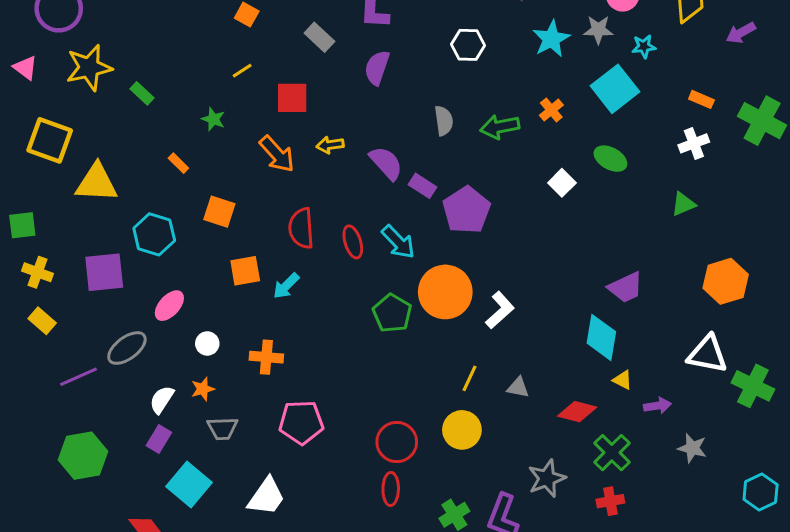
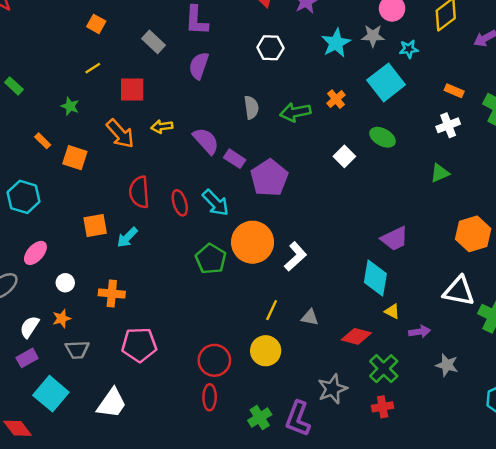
orange square: (219, 212) -> (75, 158), moved
purple rectangle: (159, 439) -> (27, 358), turned 30

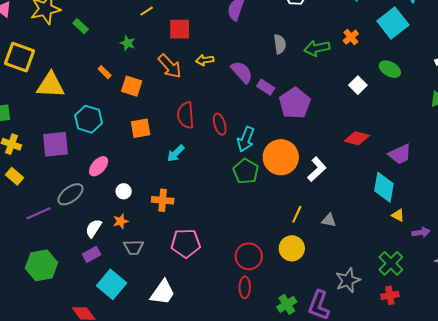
cyan arrow: (216, 203) -> (246, 139), moved, turned 65
orange square: (95, 226) -> (141, 128), moved
red diamond: (356, 336) -> (357, 138), moved

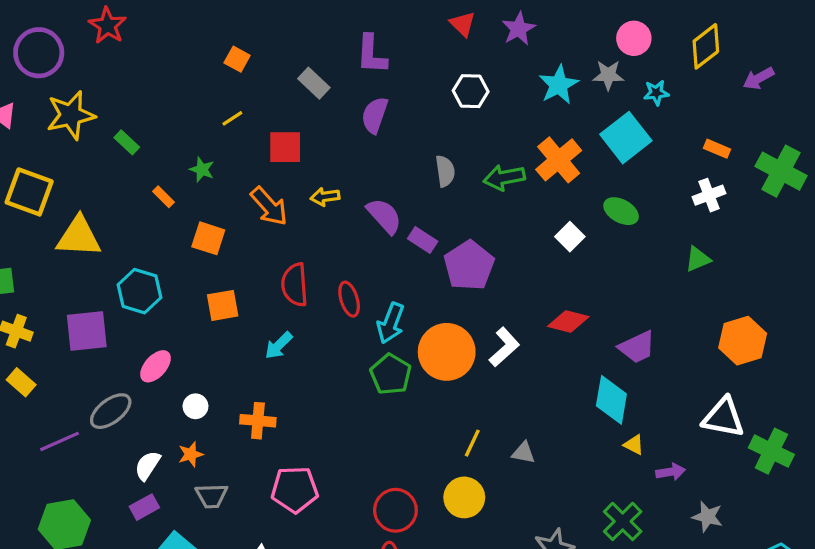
orange cross: (351, 37) -> (559, 160), size x1.8
orange rectangle: (105, 72) -> (163, 197), moved
white L-shape: (317, 169) -> (504, 347), moved

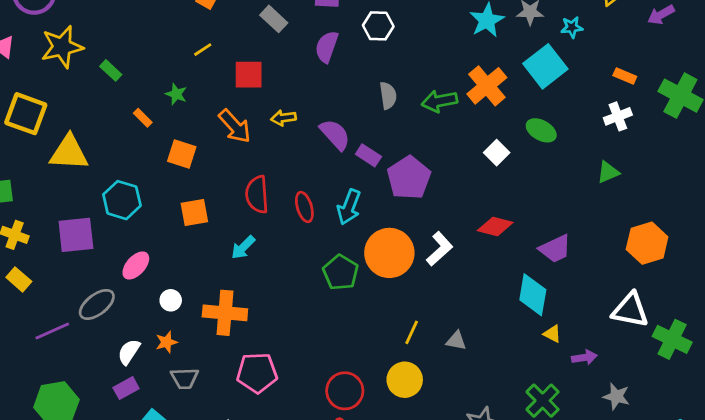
white hexagon: (471, 91) -> (378, 26), moved
cyan arrow: (391, 323) -> (349, 207), moved
orange cross: (258, 421) -> (225, 313), size x1.4

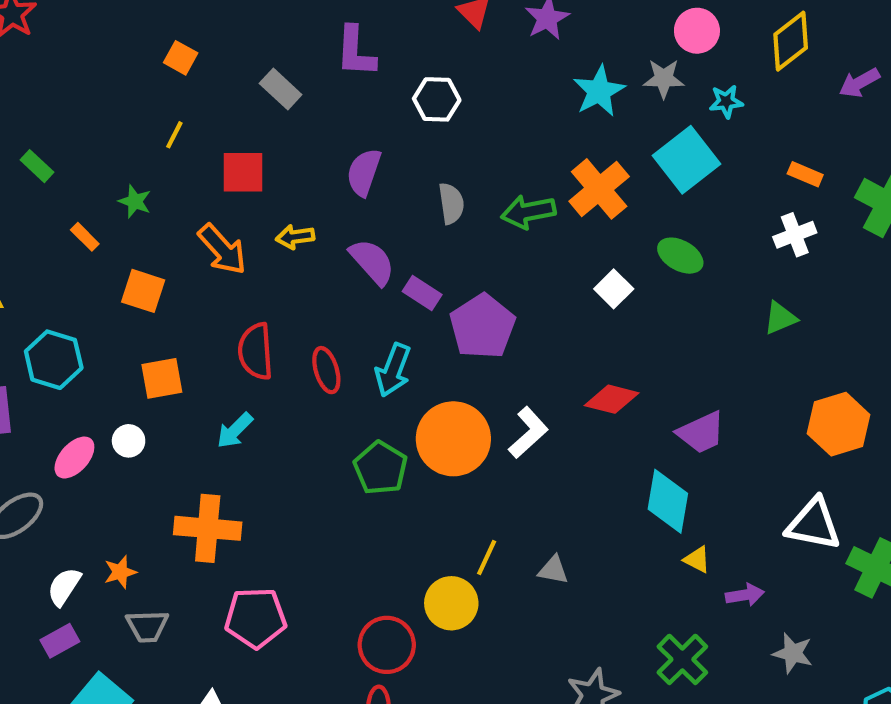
purple semicircle: (327, 47) -> (364, 172), moved
yellow line: (203, 50) -> (174, 135), turned -30
white circle: (171, 300) -> (129, 441), moved
yellow circle: (405, 380) -> (451, 603), moved

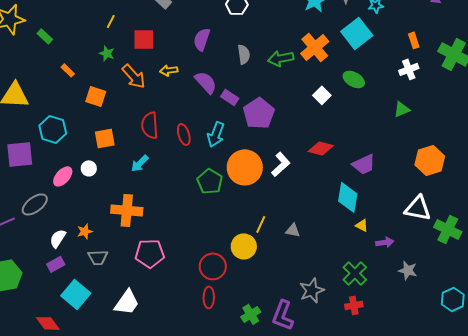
orange rectangle: (805, 174) -> (414, 40), turned 49
green star: (135, 201) -> (107, 53), moved

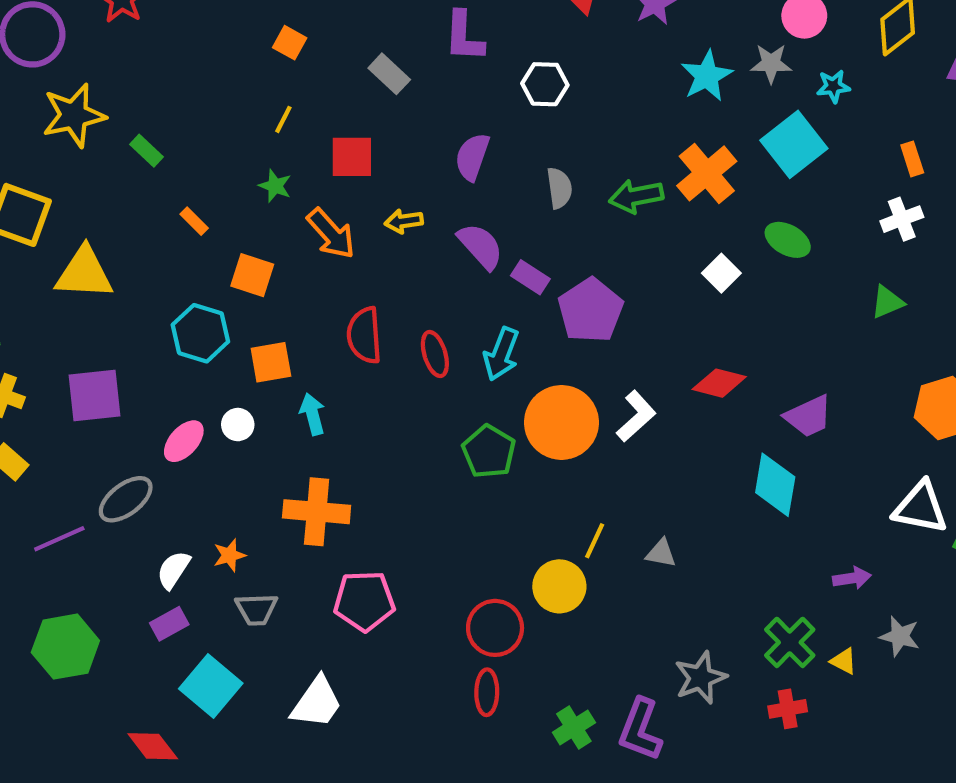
cyan hexagon: (53, 129) -> (200, 333), moved
cyan arrow: (140, 163) -> (312, 414), moved, turned 120
yellow triangle: (362, 225) -> (844, 661), moved

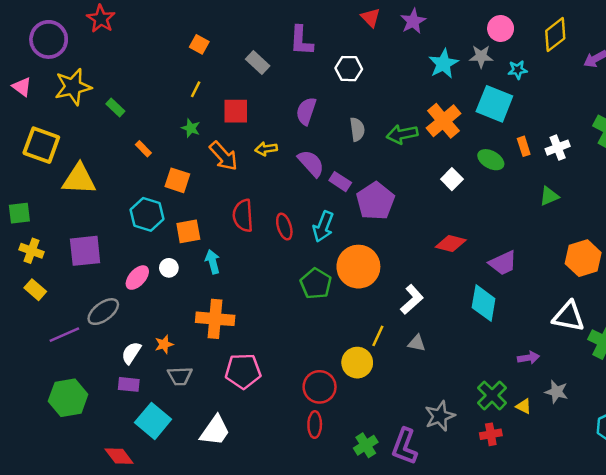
cyan square: (794, 144) -> (494, 104), turned -30
orange rectangle: (912, 159) -> (524, 146), moved
white L-shape: (636, 416) -> (412, 299), moved
purple rectangle: (169, 624) -> (129, 384), turned 35

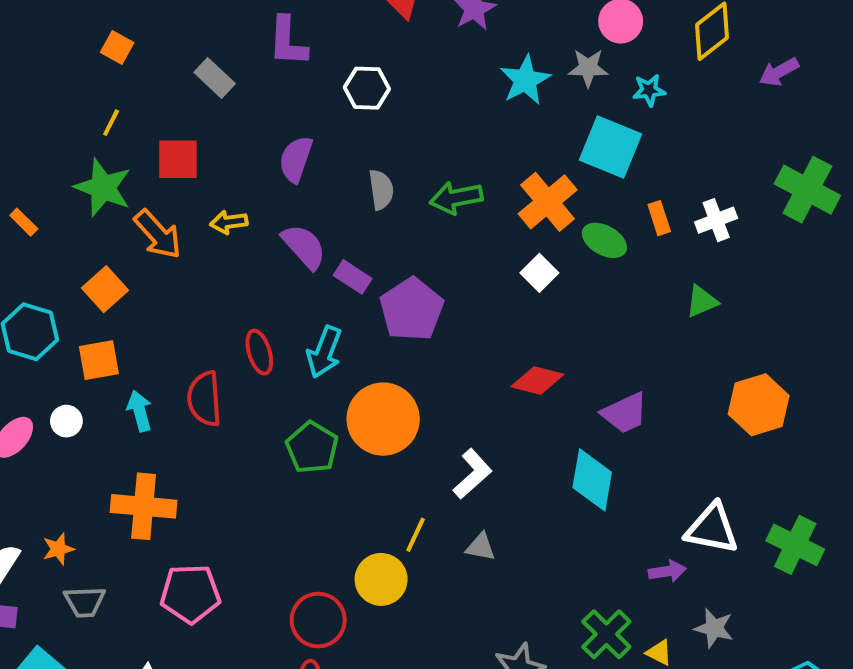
orange cross: (443, 121) -> (548, 202), moved
green star: (191, 128) -> (103, 188), size x1.8
orange square: (177, 180) -> (105, 289), moved, turned 30
red semicircle: (243, 216) -> (204, 399), moved
white triangle: (569, 316) -> (712, 529), moved

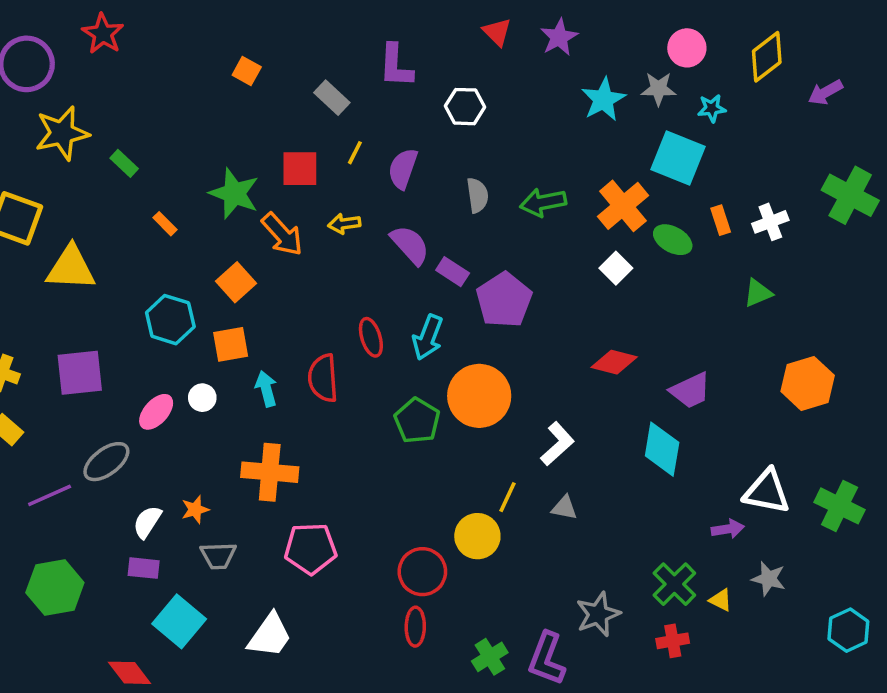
yellow line: (111, 123) -> (355, 153), moved

